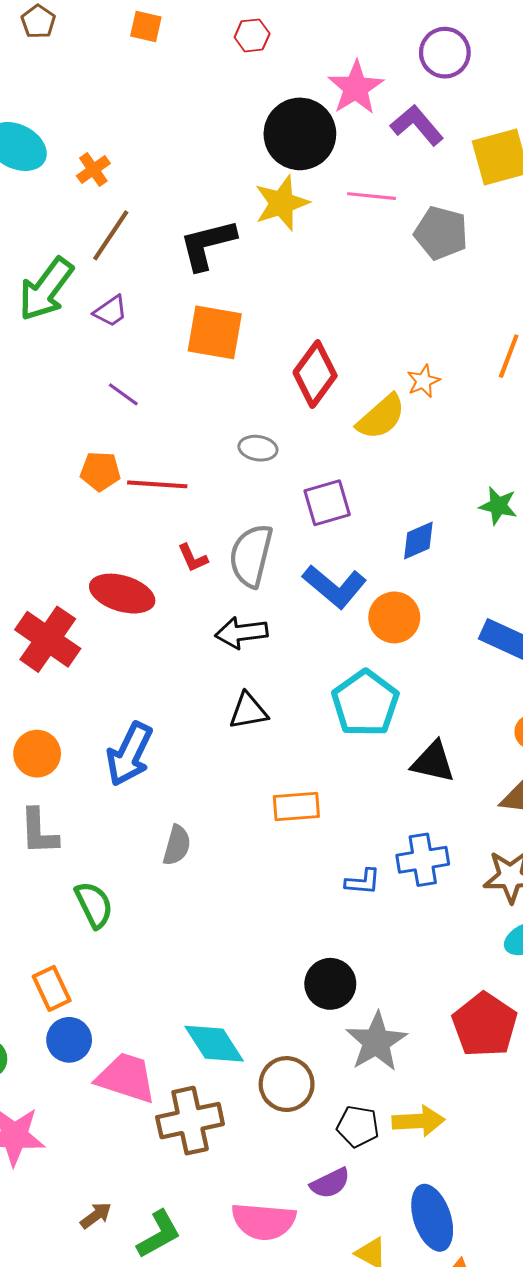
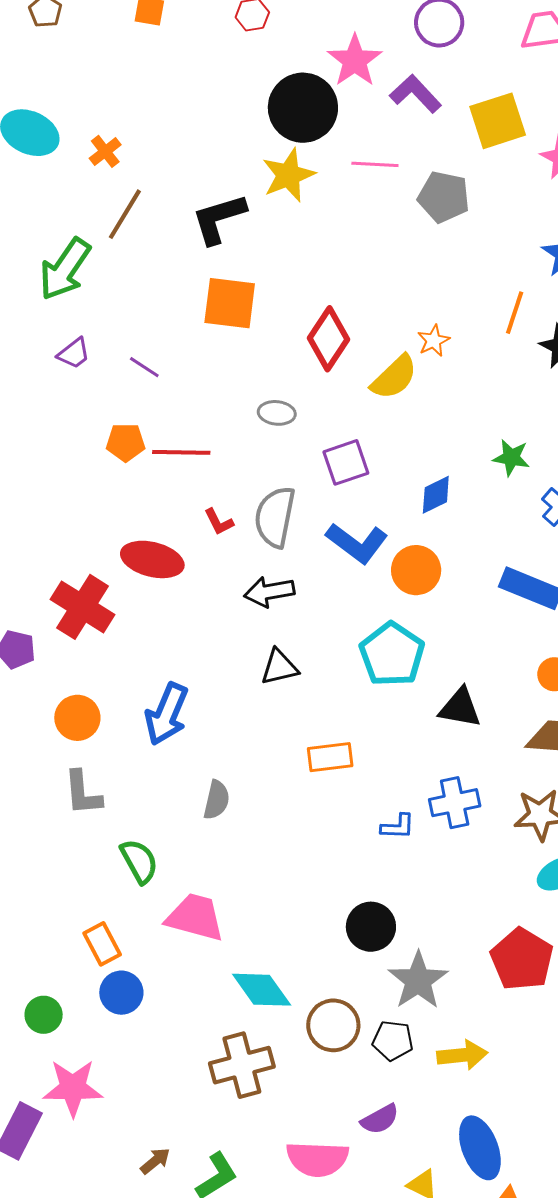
purple trapezoid: (111, 311) -> (74, 353), moved
pink trapezoid: (126, 1078) -> (195, 917), moved
black pentagon: (358, 1126) -> (393, 1041), moved

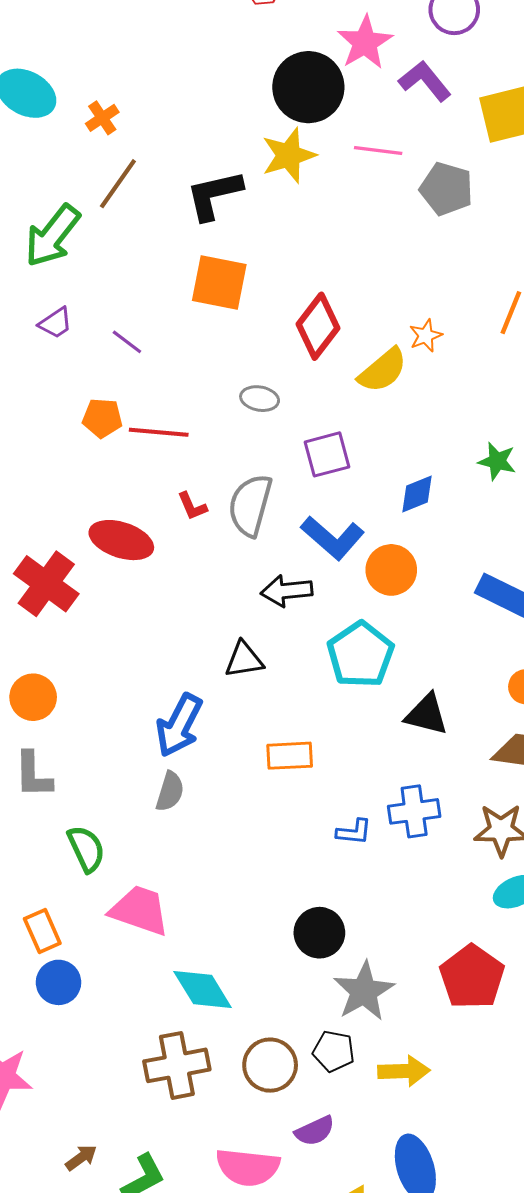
black arrow: (269, 592) -> (287, 591), moved
blue arrow: (167, 714) -> (179, 725), moved
brown circle: (333, 1025) -> (270, 1065), moved

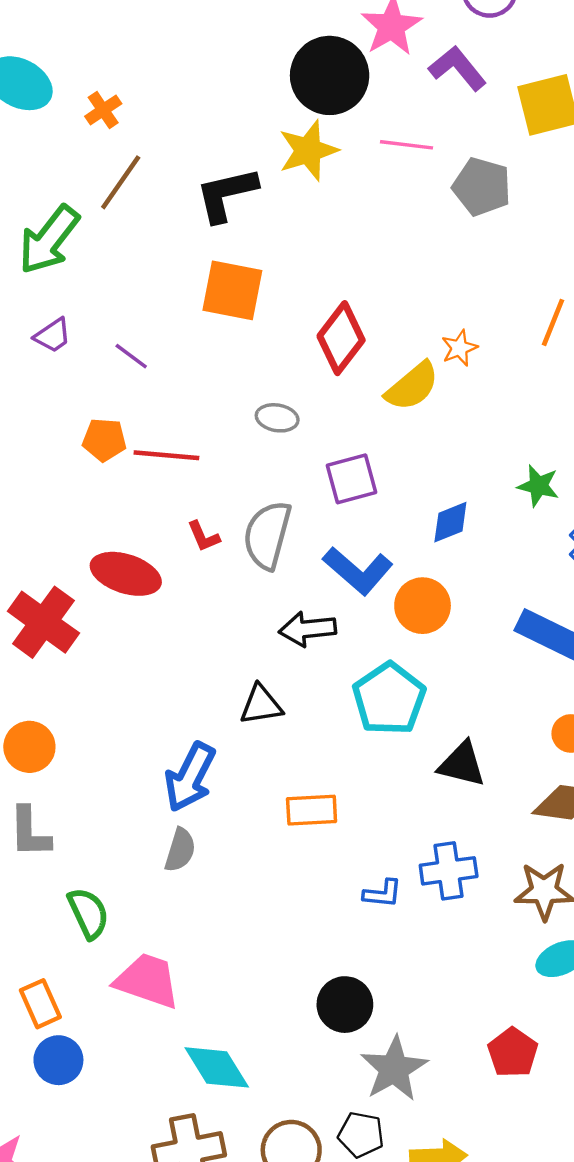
red pentagon: (472, 977) -> (513, 1053), size x0.7

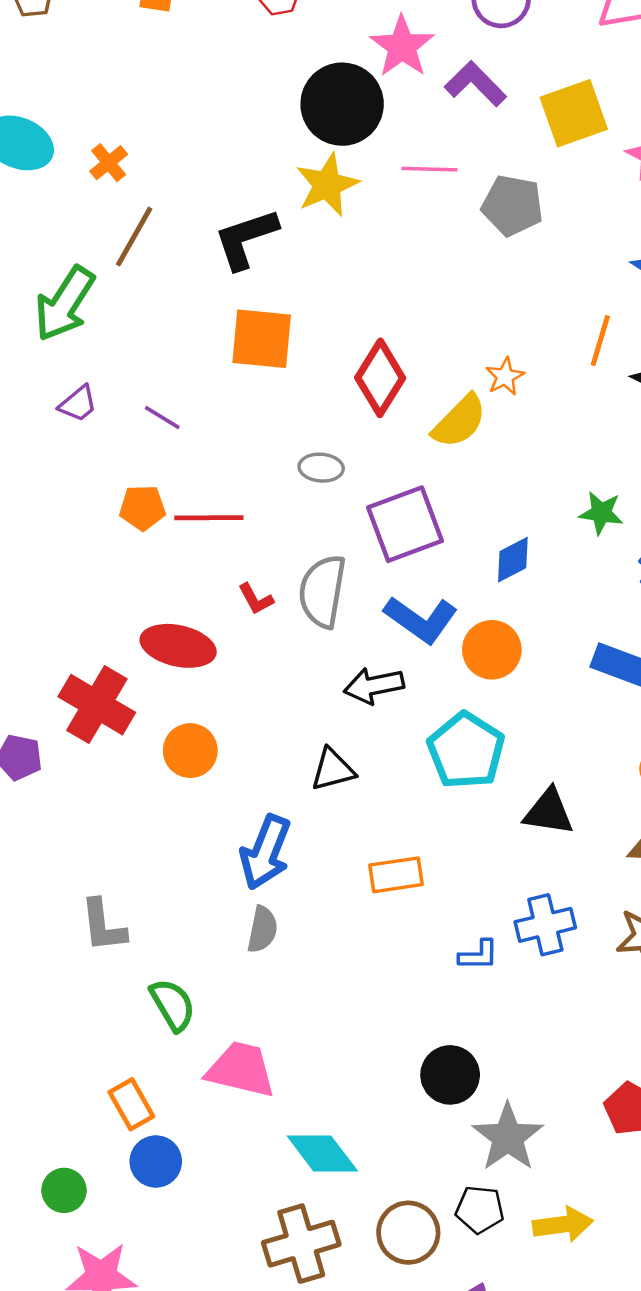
purple square: (352, 479) -> (405, 524), size x1.4
orange circle: (29, 747) -> (190, 751), moved

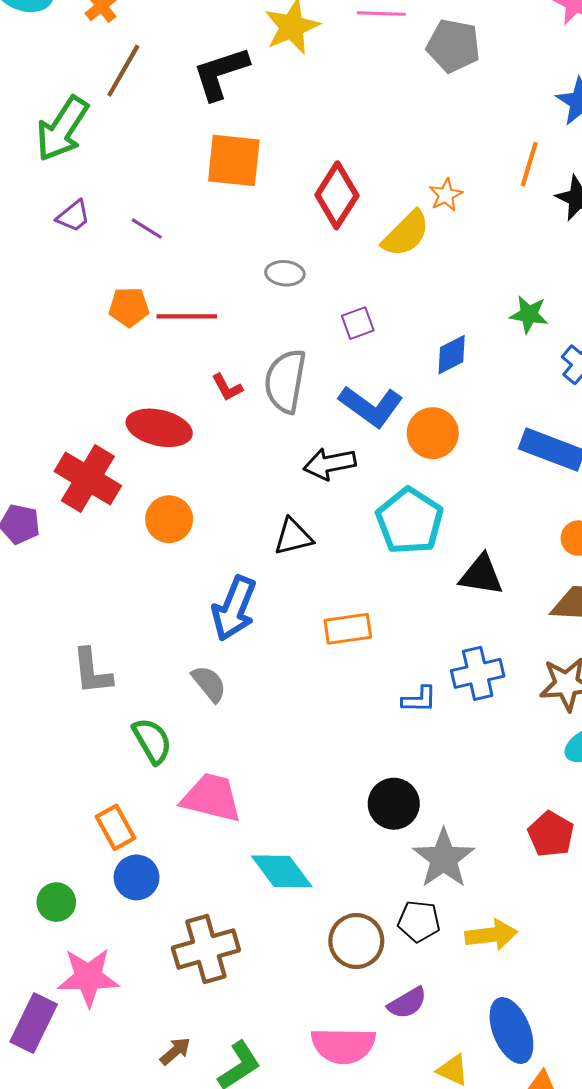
purple square: (405, 524) -> (358, 323), size x0.5
gray semicircle: (262, 929) -> (209, 684), moved, turned -51
brown cross: (301, 1244) -> (206, 949), moved

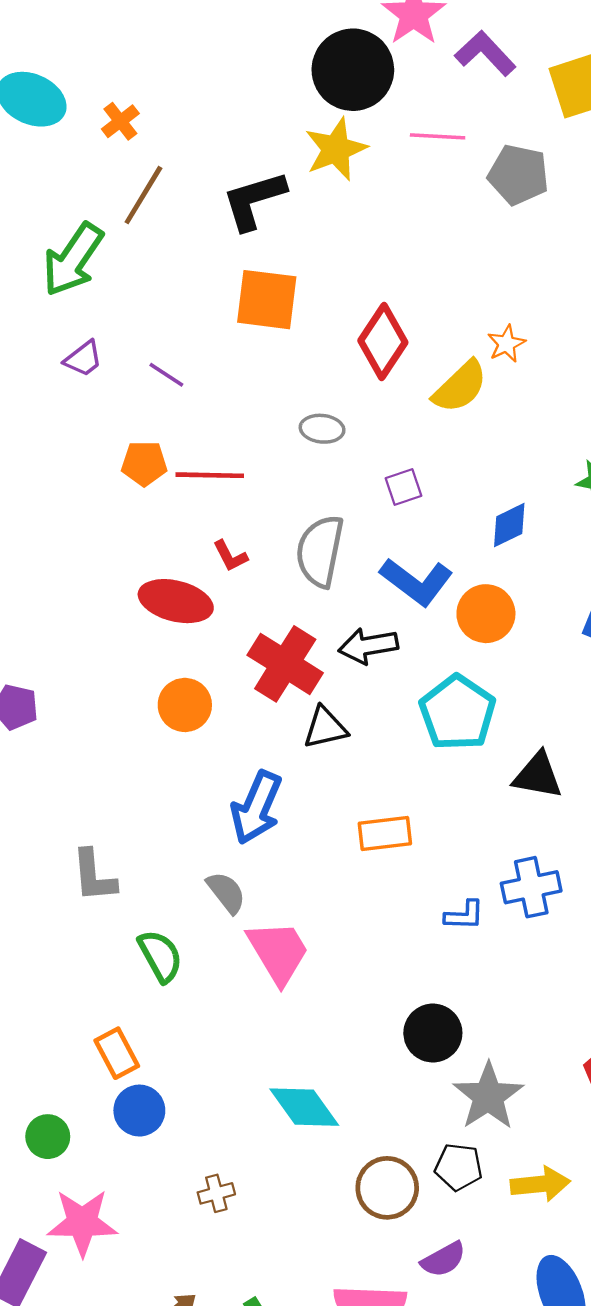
red L-shape: (227, 387) -> (230, 556), moved
red cross: (88, 479) -> (285, 664), moved
pink trapezoid: (211, 798) -> (278, 952), moved, turned 44
brown cross: (206, 949) -> (216, 1193), size x0.5

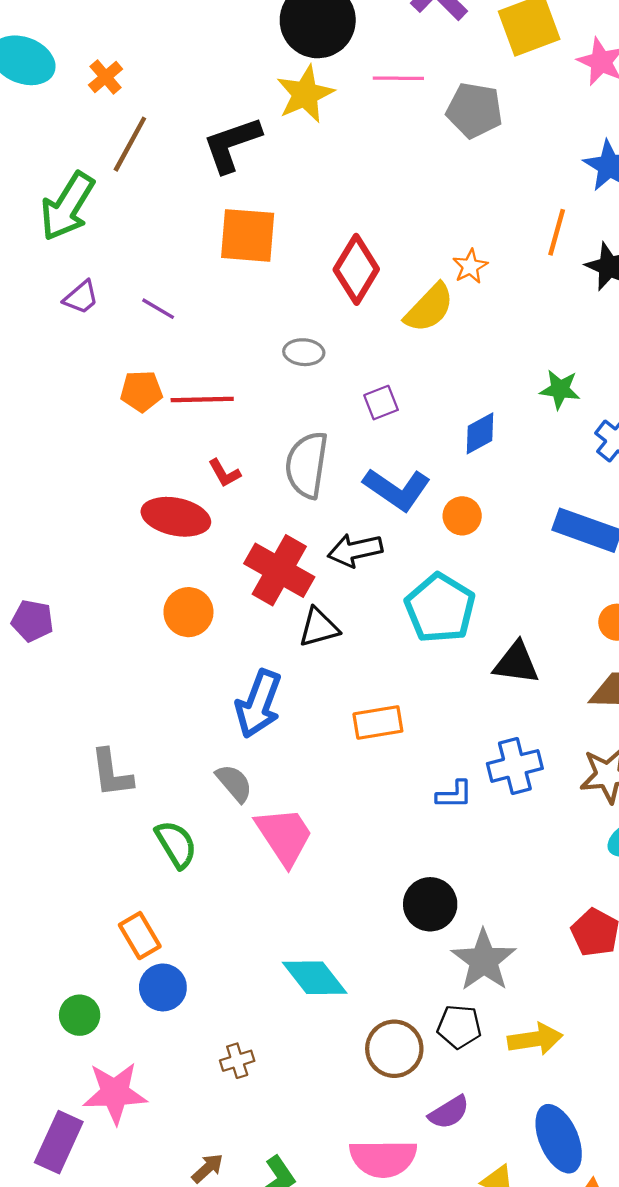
orange circle: (486, 614) -> (462, 516), size x0.7

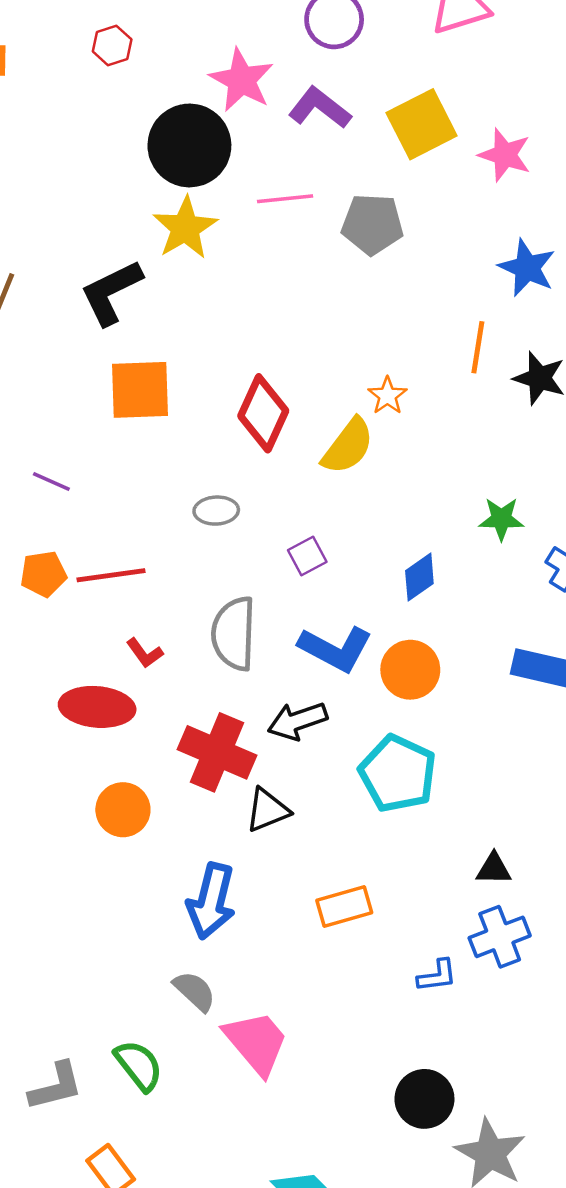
orange circle: (462, 516) -> (410, 670), size x1.4
black triangle: (516, 663) -> (494, 869), moved, size x0.7
gray L-shape: (112, 773) -> (56, 1086), moved, turned -90

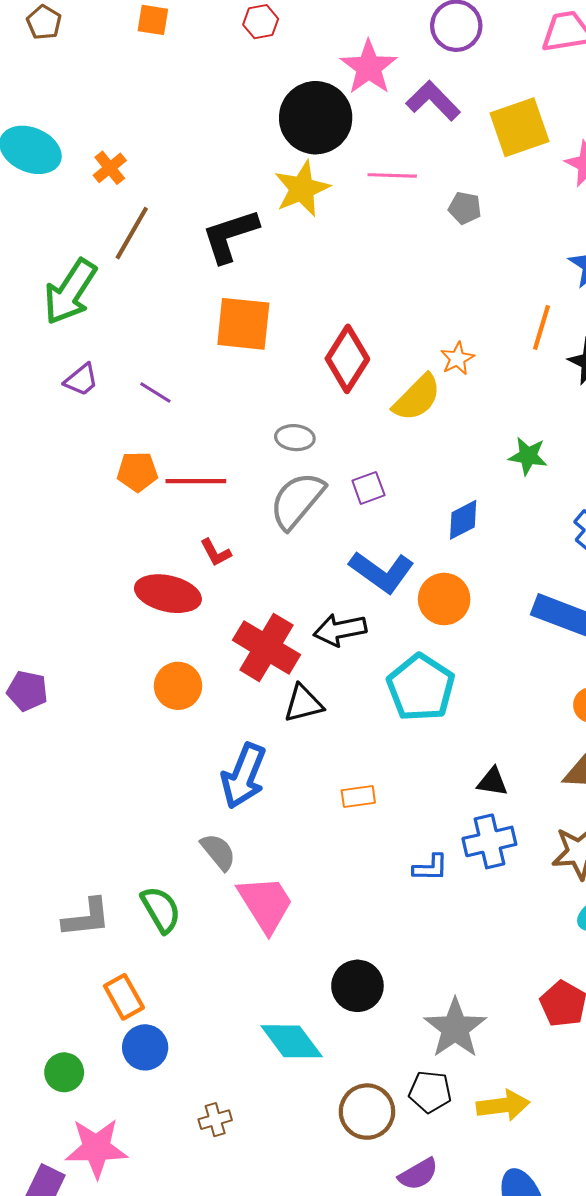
gray pentagon: (372, 224) -> (465, 208), size x0.6
green star: (501, 519) -> (528, 456), moved
gray semicircle: (234, 634) -> (297, 500), moved, turned 30
orange rectangle: (344, 907) -> (358, 796), size x0.7
black circle: (424, 1099) -> (357, 986), moved

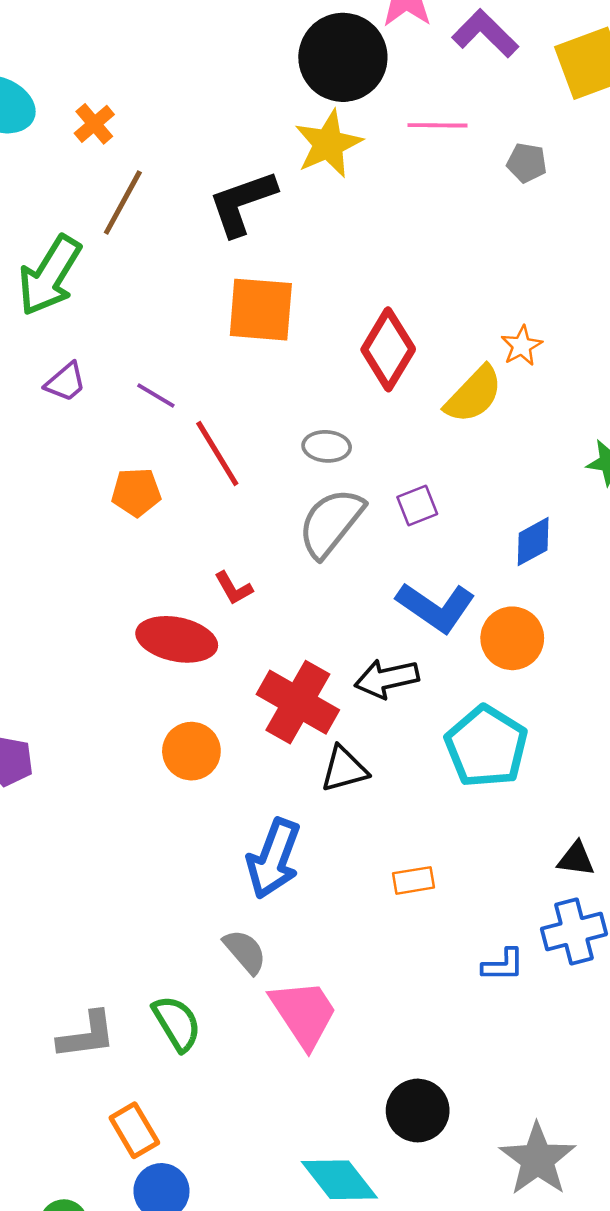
red line: (196, 481) -> (217, 454), moved, turned 60

